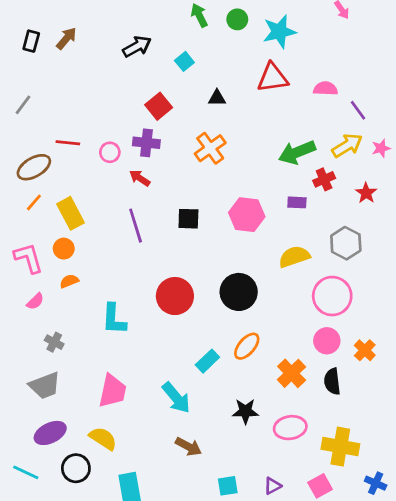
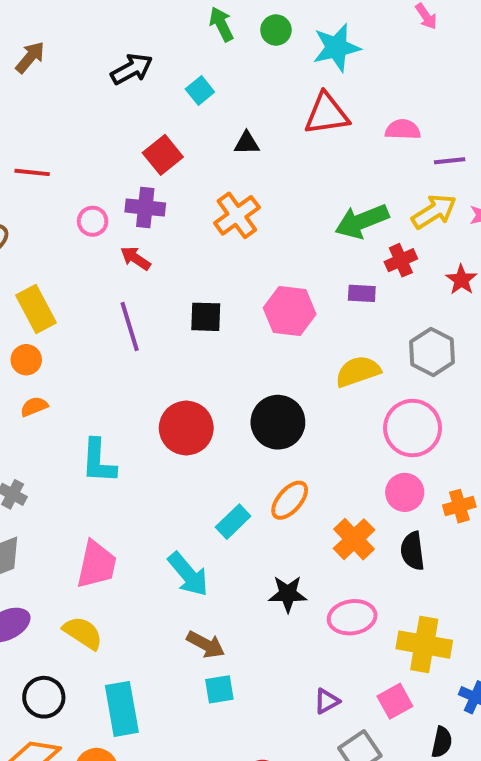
purple line: (358, 110) -> (450, 161), turned -60
red line: (68, 143) -> (32, 172), moved
orange cross: (365, 350) -> (459, 506), turned 30
black circle: (76, 468) -> (44, 697), moved
cyan square: (228, 486) -> (219, 689), moved

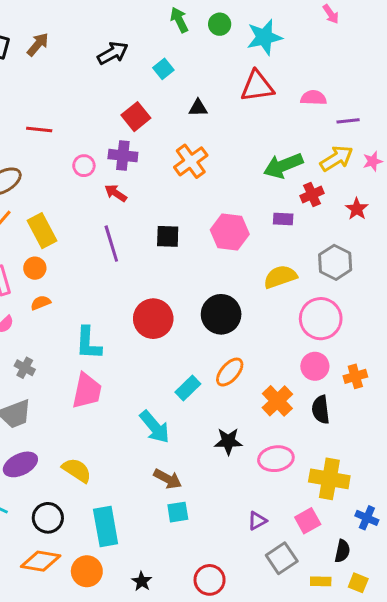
pink trapezoid: (96, 565) -> (87, 391), moved

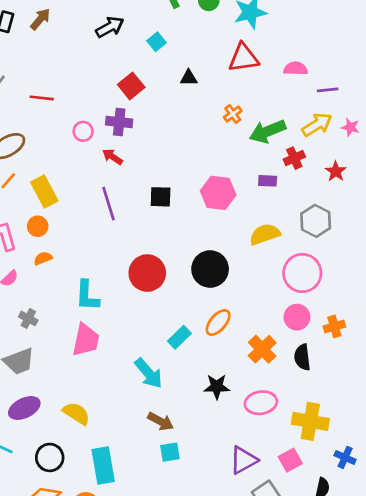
orange cross: (191, 161) -> (233, 114), moved, size x0.6
pink star: (373, 161) -> (350, 127), turned 30
purple triangle: (257, 521) -> (243, 460), size x1.6

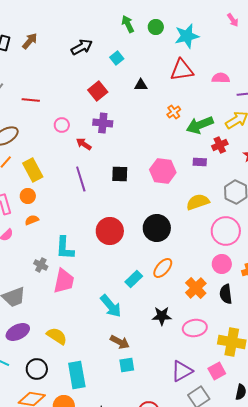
purple cross: (119, 122) -> (103, 123), moved
gray cross: (28, 318) -> (41, 265), moved

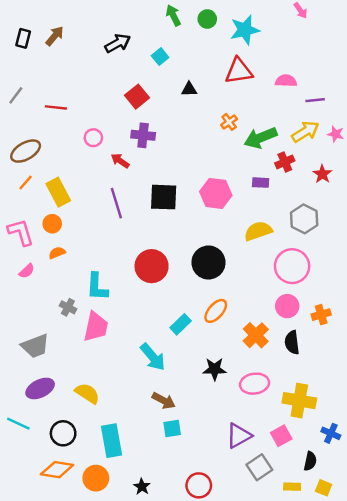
black square: (120, 174) -> (164, 197), size x1.4

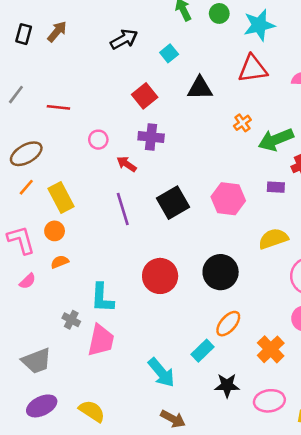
black triangle: (189, 89) -> (200, 88), size x1.5
black square: (164, 197) -> (173, 203), turned -32
cyan rectangle: (181, 324) -> (203, 351), moved

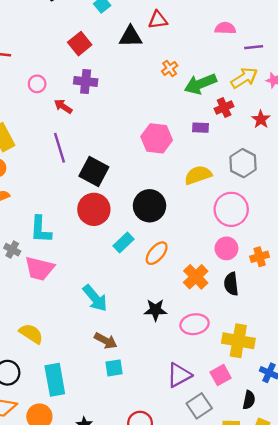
red triangle: (253, 69) -> (158, 20), moved, size x0.7
black square: (173, 203) -> (94, 171), moved, turned -32
pink trapezoid: (101, 340) -> (39, 269), turned 92
cyan rectangle: (203, 351) -> (123, 242), moved

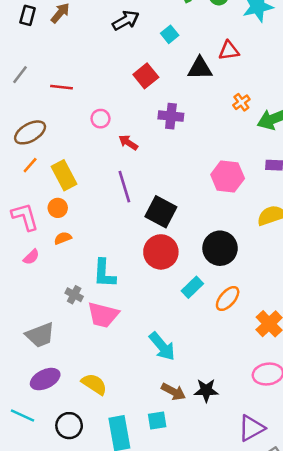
purple cross: (86, 81) -> (171, 116), moved
black star: (155, 310) -> (206, 390), moved
cyan square: (114, 368) -> (157, 421), moved

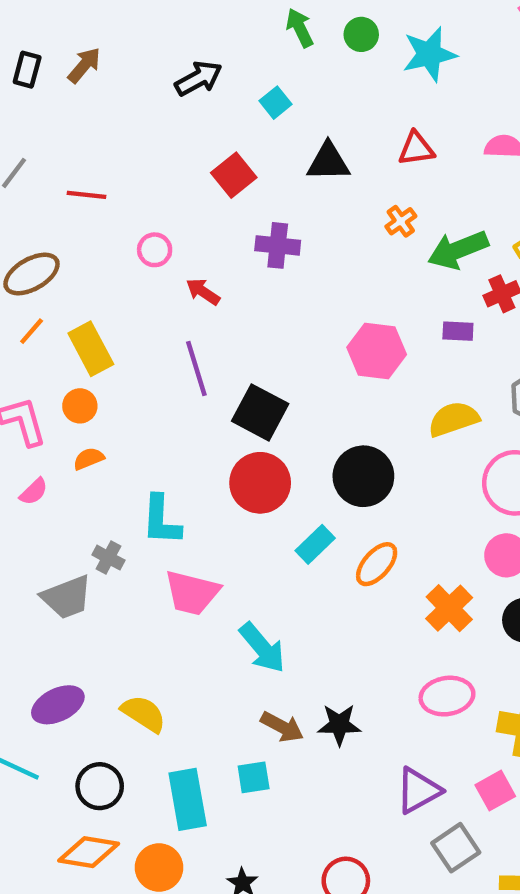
red triangle: (229, 51) -> (416, 149), moved
pink trapezoid: (103, 315) -> (192, 593), moved
gray trapezoid: (40, 335) -> (67, 597), moved

